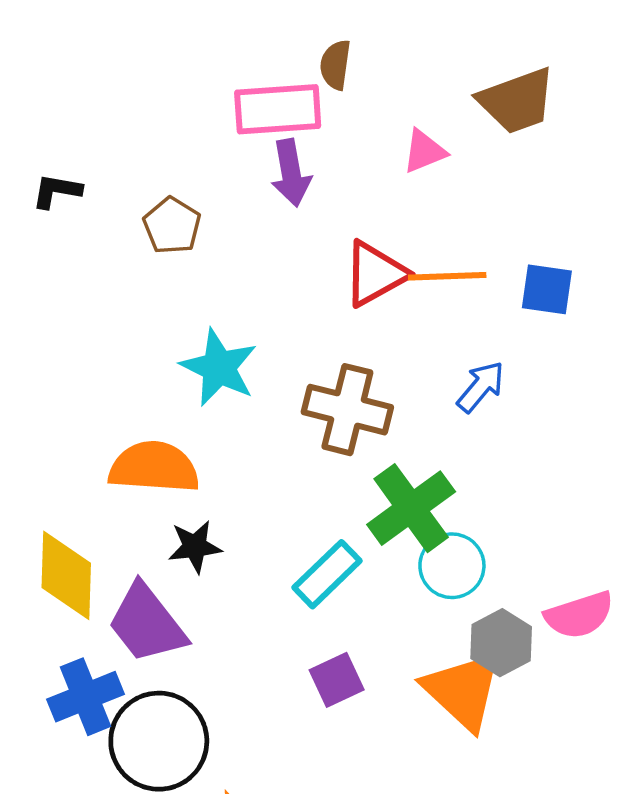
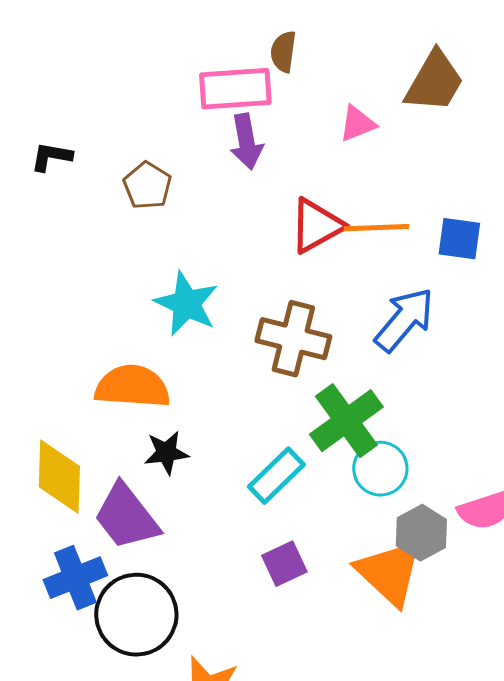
brown trapezoid: (517, 101) -> (434, 82), turned -40
blue arrow: (481, 387) -> (404, 320), size x1.5

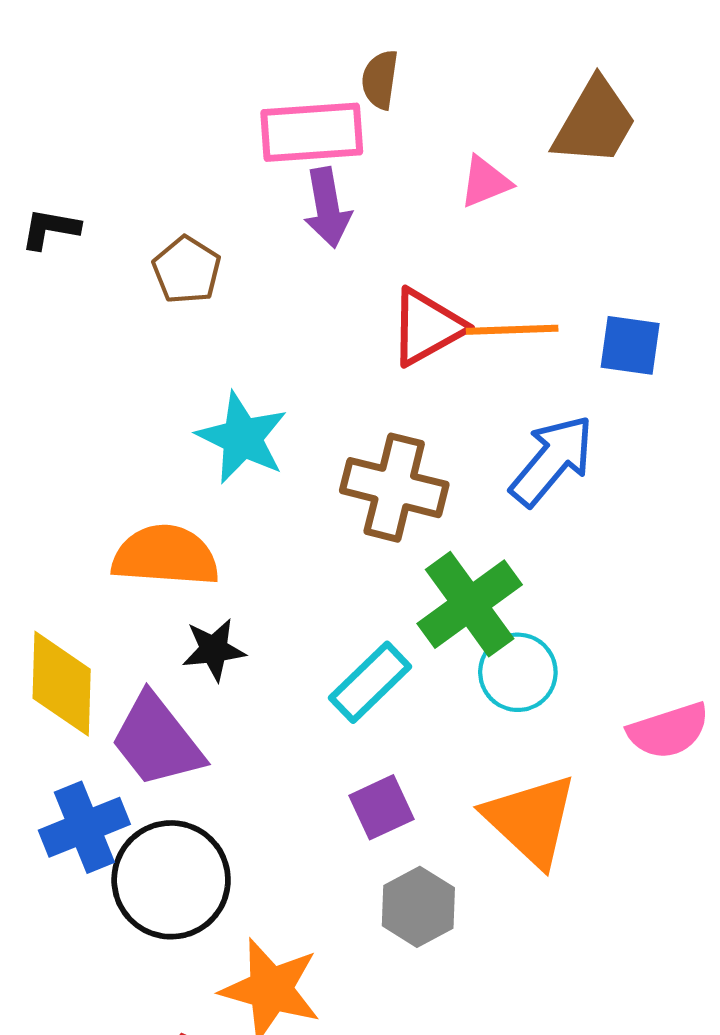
gray hexagon: (421, 533) -> (418, 907), moved

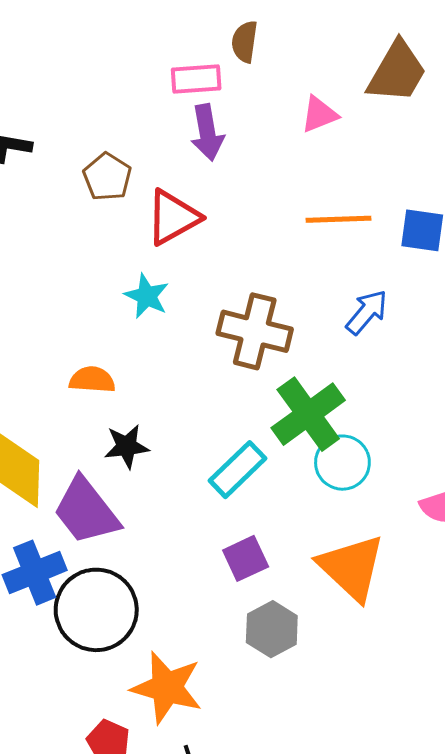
pink rectangle: (312, 132) -> (196, 79), size x0.7
red triangle: (427, 327) -> (173, 217), moved
cyan star: (242, 438) -> (147, 296), size x0.7
blue arrow: (552, 461) -> (367, 312), size x0.7
orange semicircle: (165, 556) -> (92, 380), size x0.6

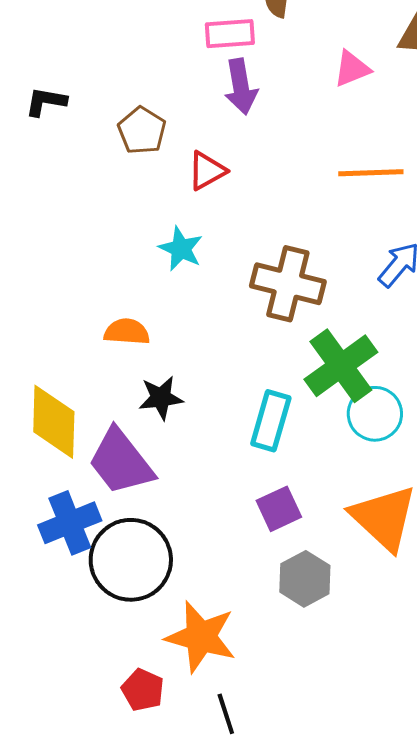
red triangle: (173, 217) -> (207, 171), size x0.7
cyan rectangle: (238, 470) -> (271, 421), turned -30

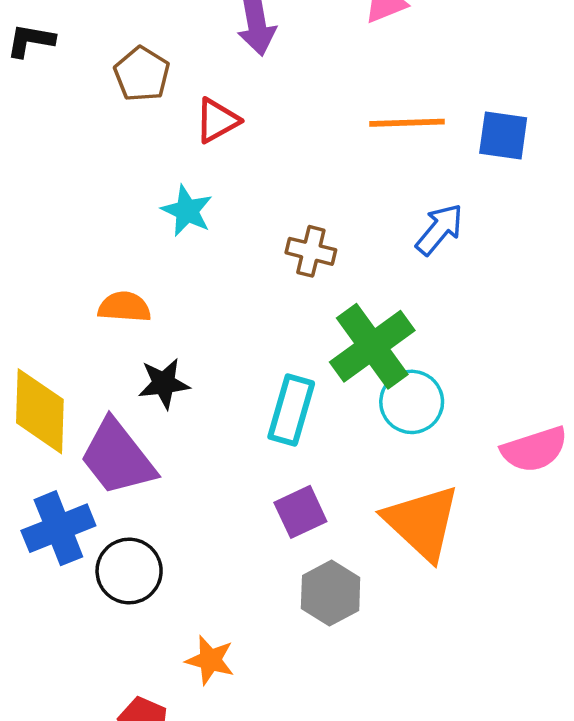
brown cross: (288, 284) -> (311, 251), size x0.6
black circle: (131, 560) -> (129, 571), size x0.7
orange star: (201, 637) -> (210, 660), size x0.6

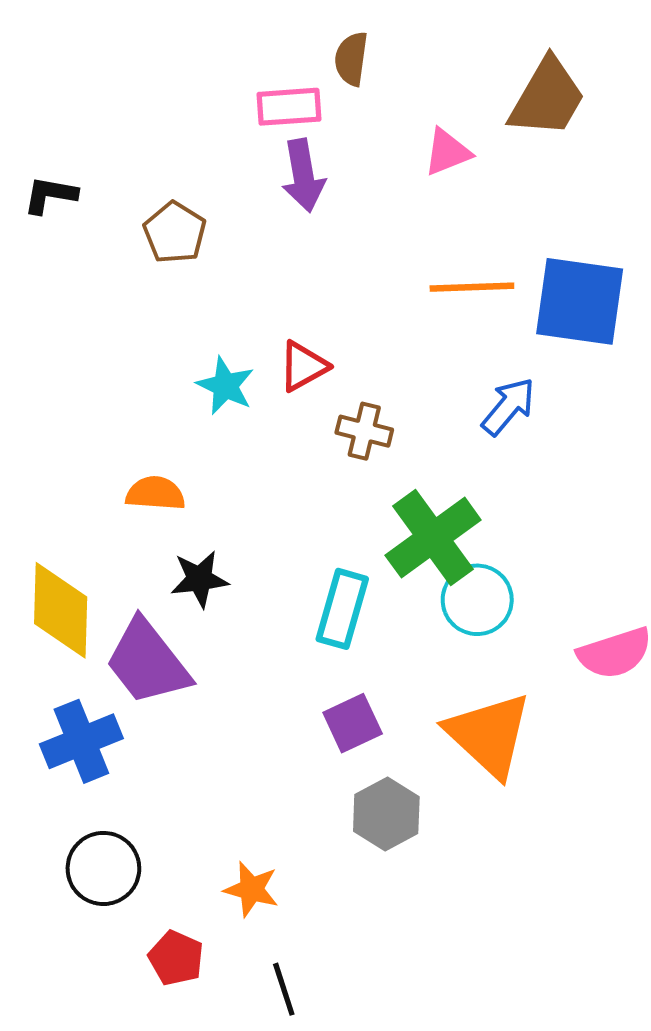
red triangle: (217, 120) -> (303, 366), moved
blue square: (503, 136) -> (580, 301), size x1.6
black circle: (129, 571) -> (103, 868), moved

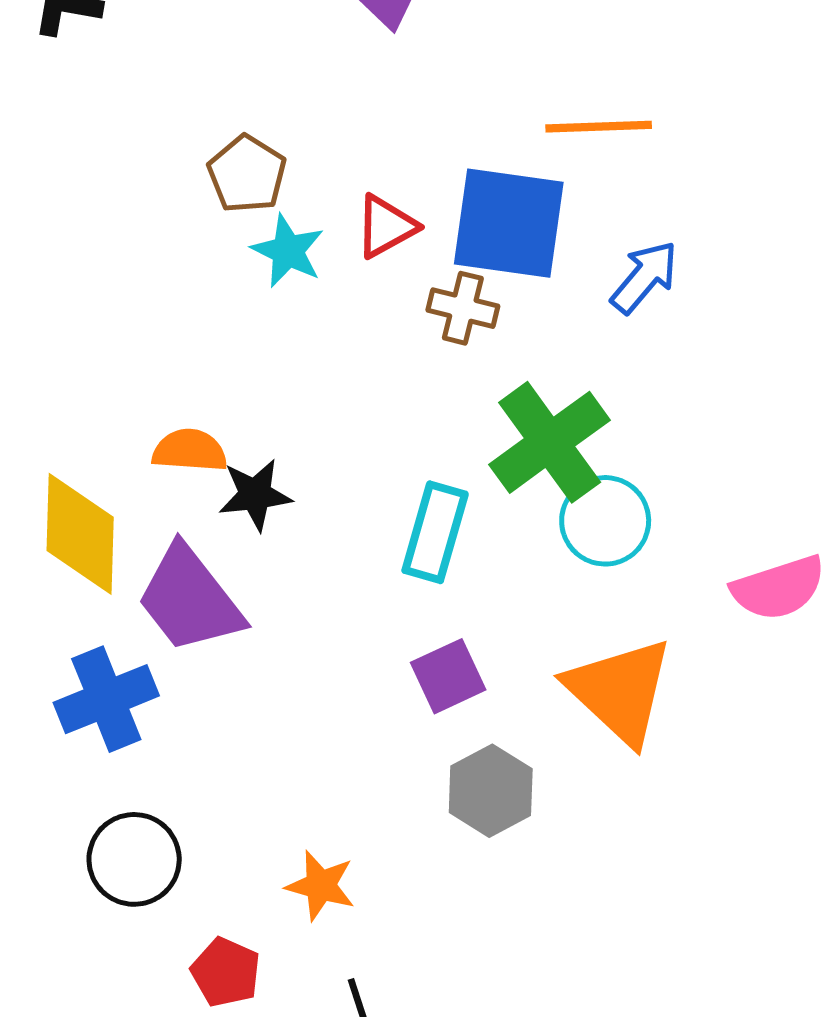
brown pentagon: (175, 233) -> (247, 174), moved
blue square: (580, 301) -> (509, 223), moved
orange semicircle: (155, 493) -> (190, 450), moved

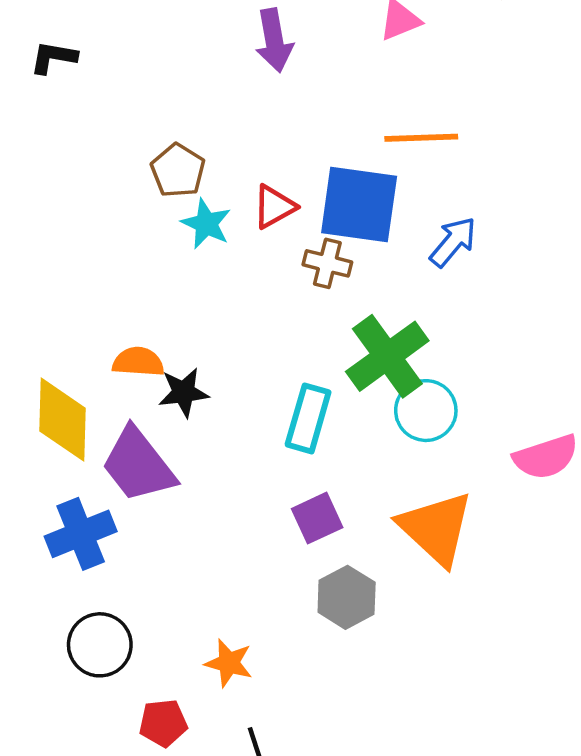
red pentagon: (226, 972) -> (163, 723), turned -30

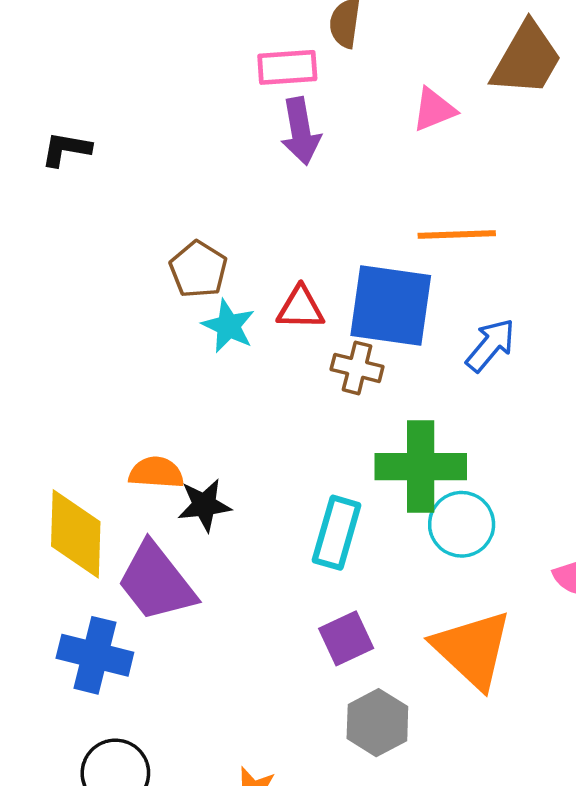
red triangle: (274, 207) -> (301, 308), turned 30
green cross: (387, 356) -> (421, 467), turned 36
blue cross: (81, 534) -> (95, 655), turned 36

